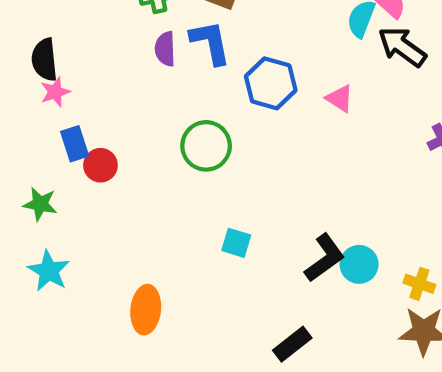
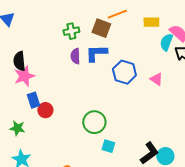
blue L-shape: (210, 42) -> (96, 53), turned -80
pink star: (55, 92) -> (24, 76), size x1.5
green circle: (206, 146) -> (94, 122), moved

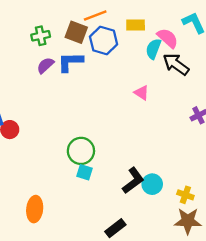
purple semicircle: (75, 56) -> (45, 65), turned 49
blue hexagon: (124, 72) -> (104, 41), moved
green circle: (94, 122) -> (81, 151), moved

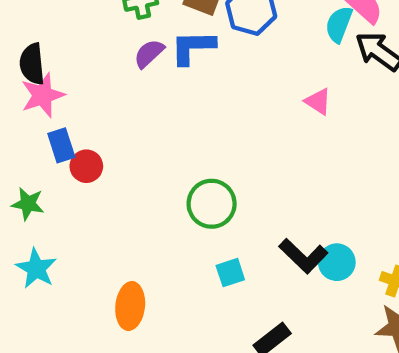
cyan square: (85, 172) -> (230, 273), moved, turned -35
black L-shape: (133, 181) -> (303, 256), turned 80

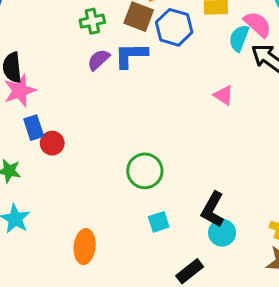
black L-shape: (303, 256) -> (213, 210), turned 75
cyan circle: (337, 262) -> (222, 233), moved

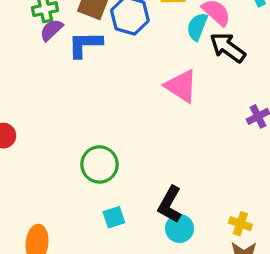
purple semicircle: (99, 60) -> (51, 30), moved
pink triangle: (224, 95) -> (181, 86), size x1.6

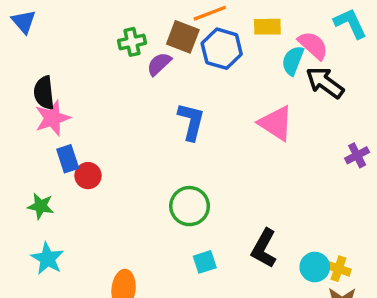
purple semicircle: (51, 30) -> (159, 64), moved
blue L-shape: (85, 44) -> (191, 121), moved, turned 105
cyan circle: (180, 229) -> (315, 267), moved

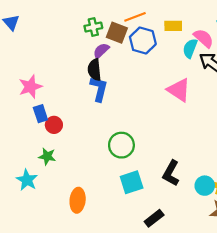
green cross: (132, 42) -> (93, 27), moved
black semicircle: (44, 93) -> (94, 70), moved
blue L-shape: (191, 121) -> (99, 89), moved
green star: (41, 206) -> (47, 156), moved
cyan square: (205, 262) -> (132, 182), size x1.5

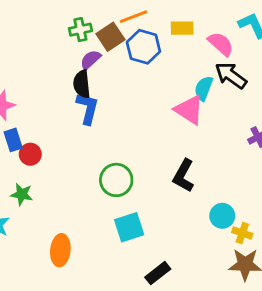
brown square: (117, 33) -> (110, 37), turned 35
cyan semicircle: (190, 48) -> (204, 88), moved
black L-shape: (171, 173) -> (184, 176), moved
cyan circle: (205, 186) -> (222, 216), moved

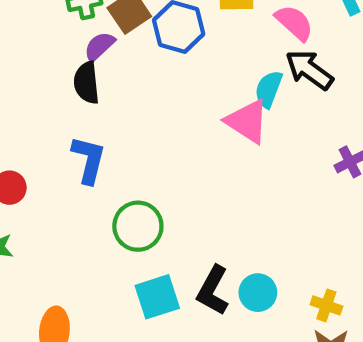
blue L-shape: (88, 108) -> (89, 160), moved
black L-shape: (184, 176) -> (213, 290), moved
cyan circle: (222, 216) -> (258, 293), moved

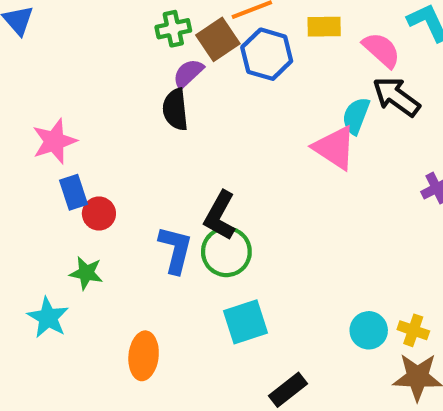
blue L-shape: (89, 160) -> (175, 250), moved
black L-shape: (213, 290) -> (220, 216), moved
cyan circle: (258, 293) -> (369, 330), moved

